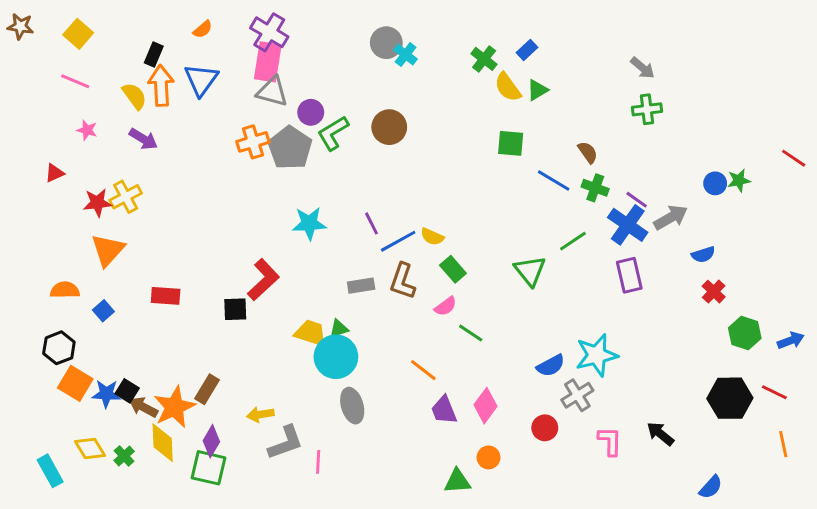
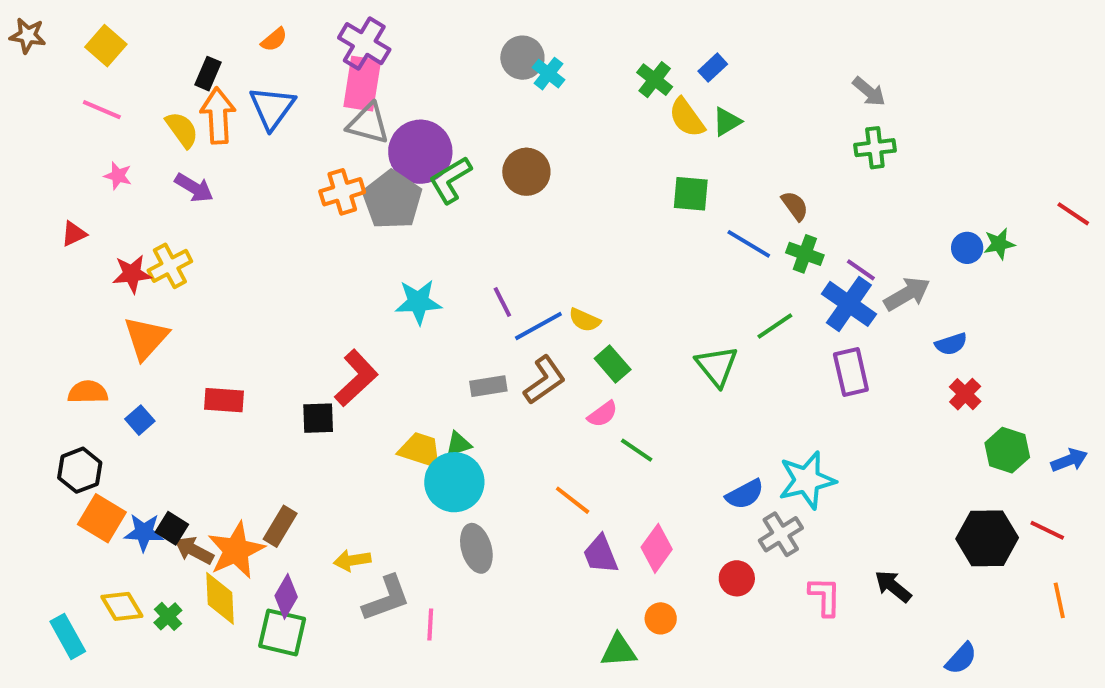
purple circle: (311, 112) -> (420, 152), size x1.8
brown L-shape: (403, 281) -> (544, 380), turned -144

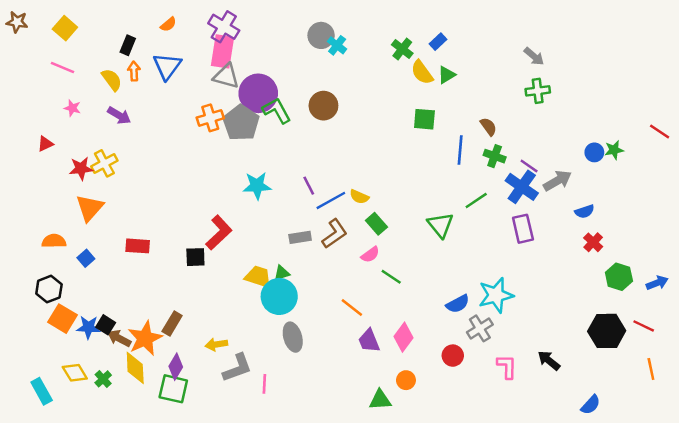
orange arrow: (218, 116) -> (134, 71), size x0.6
green L-shape: (450, 180) -> (277, 111), turned 92
blue line: (749, 244) -> (460, 150), turned 64

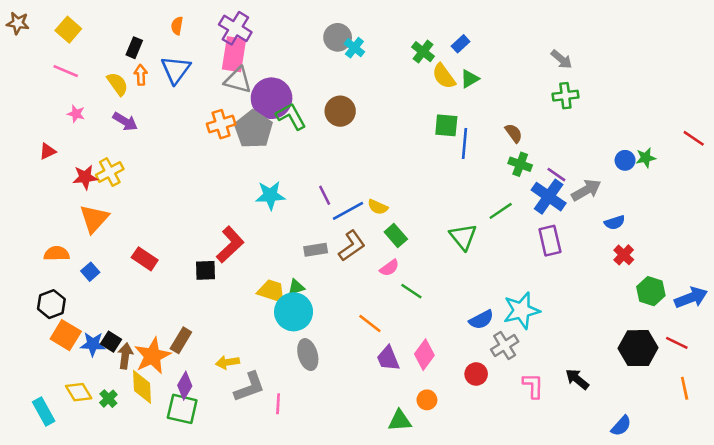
orange semicircle: (168, 24) -> (177, 26), turned 140
blue line: (460, 150) -> (464, 144), moved
red rectangle: (138, 246) -> (145, 259), turned 30
blue arrow: (657, 283) -> (691, 298), size x1.4
brown arrow: (119, 338) -> (125, 356), turned 70

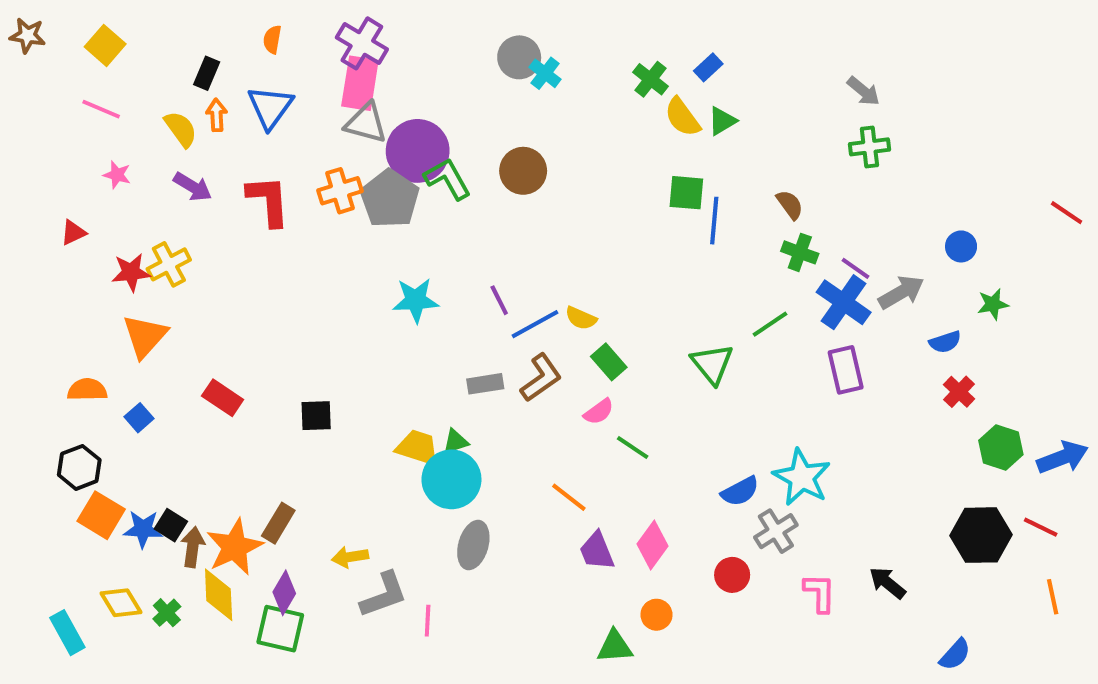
green star: (646, 158) -> (993, 304), moved
red L-shape: (230, 245) -> (268, 201), moved, turned -51
cyan star: (521, 311) -> (802, 477), turned -30
gray ellipse: (308, 355) -> (473, 545), turned 32

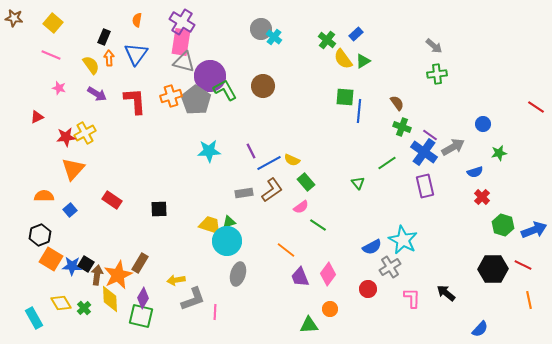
green triangle: (712, 364) -> (358, 183), size x0.6

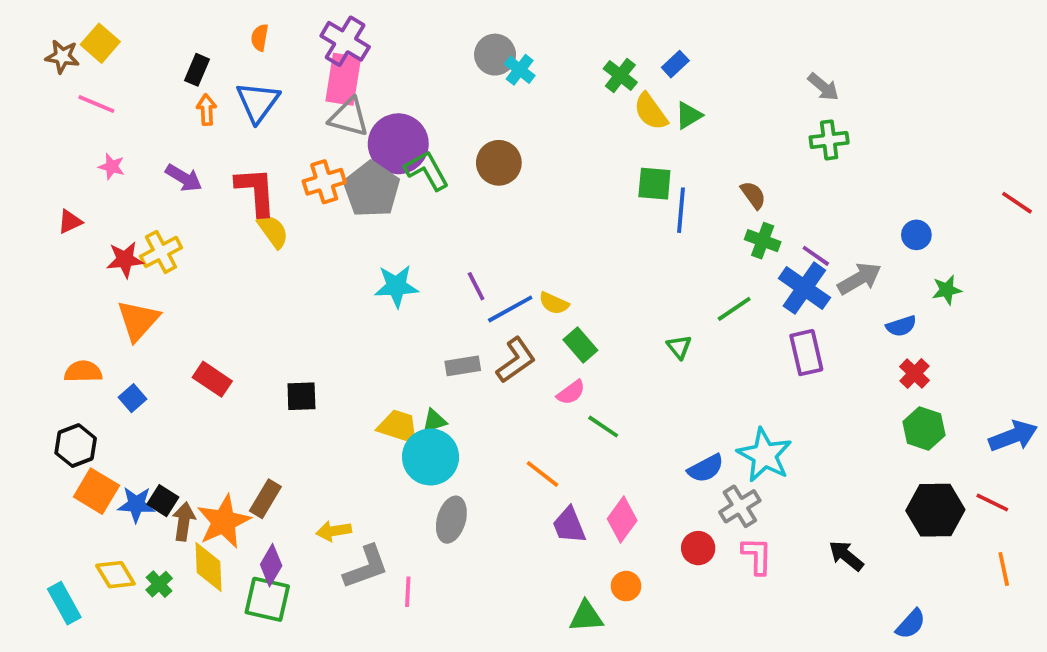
brown star: (14, 18) -> (62, 56), moved
yellow semicircle: (91, 65) -> (273, 231), moved
green hexagon: (503, 225) -> (924, 428), moved
pink L-shape: (412, 298) -> (757, 556), moved

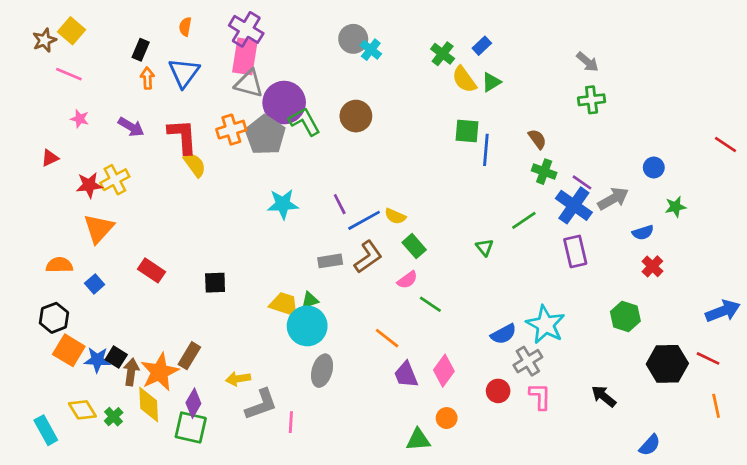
brown star: (62, 56) -> (44, 40), turned -30
green hexagon: (924, 428) -> (625, 316), moved

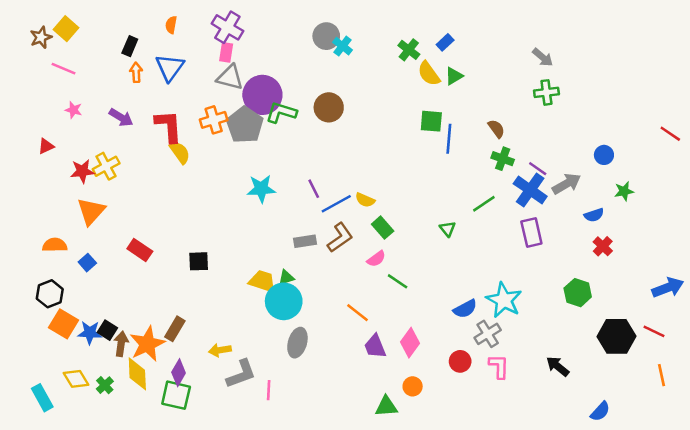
pink rectangle: (245, 56) -> (226, 52), size x0.6
green L-shape: (304, 121) -> (281, 112), turned -44

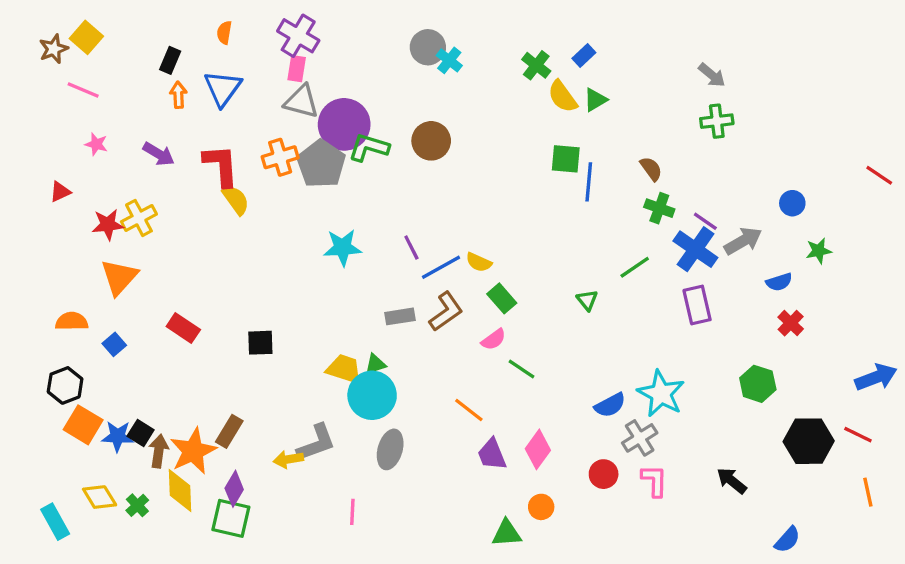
gray L-shape: (241, 374) -> (316, 443), moved

